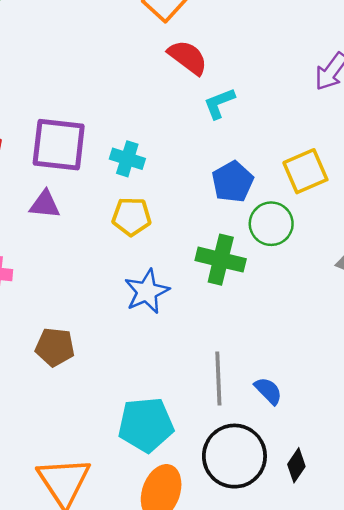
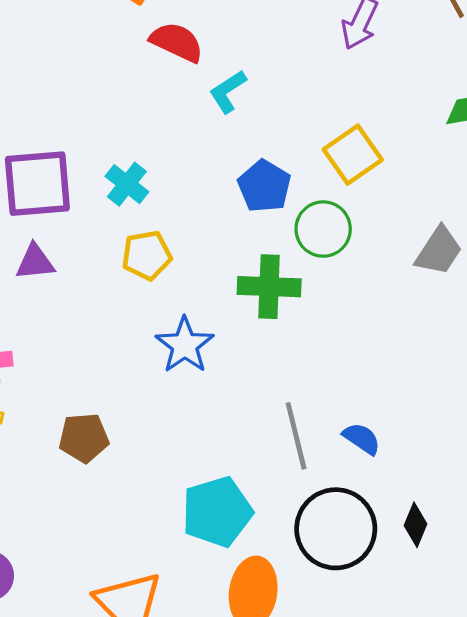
cyan cross: (127, 159) -> (127, 184), turned 32

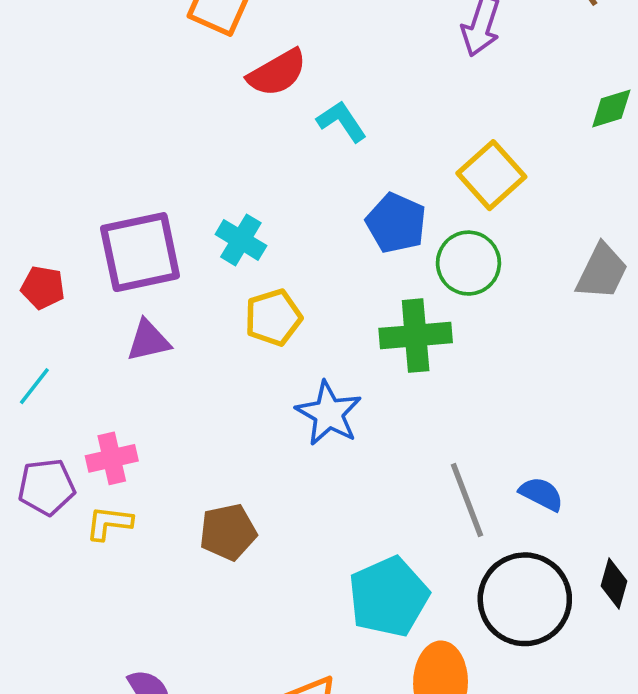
red semicircle: (177, 42) -> (277, 73), turned 132
cyan L-shape: (228, 92) -> (342, 121), turned 96

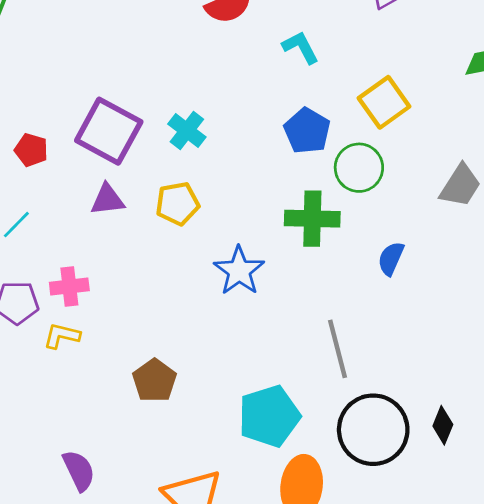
cyan L-shape: (342, 121) -> (301, 47), moved
purple square: (140, 252) -> (109, 131), turned 34
yellow pentagon: (273, 317) -> (177, 204), moved
blue semicircle: (541, 494) -> (391, 259), moved, turned -100
brown pentagon: (228, 532) -> (154, 381), moved, turned -30

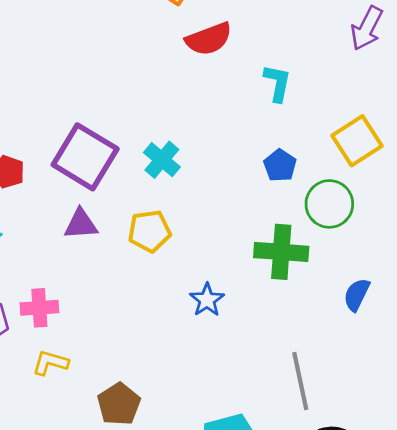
cyan L-shape: (301, 47) -> (277, 83), turned 36
blue pentagon: (307, 131) -> (280, 165), size x0.7
blue star: (239, 271) -> (207, 300), size x0.7
yellow L-shape: (62, 336) -> (50, 363), moved

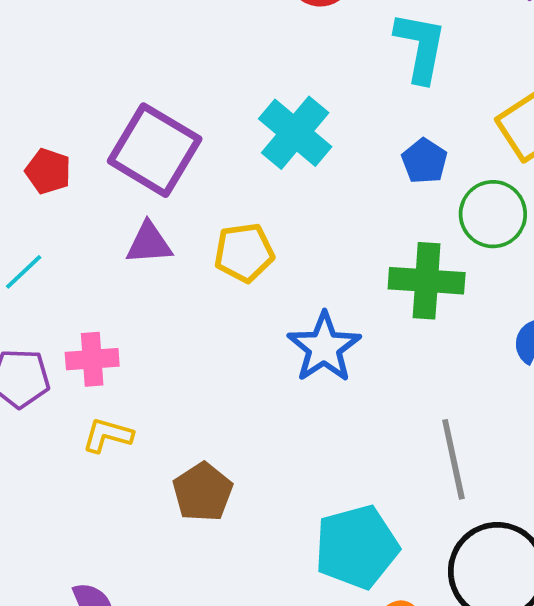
cyan L-shape: (277, 83) -> (420, 47), size x1.4
cyan cross: (162, 160) -> (295, 133), moved, size x1.4
blue star: (207, 300) -> (324, 347), size x1.5

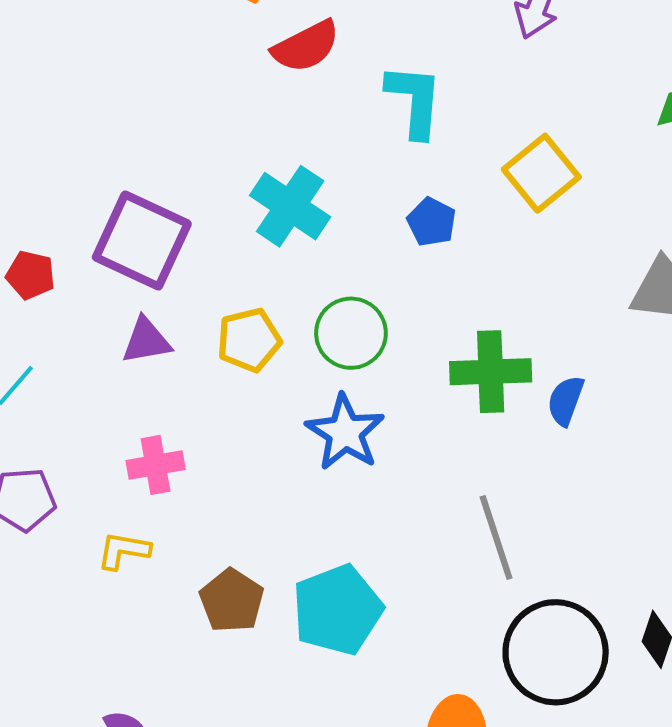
green circle: (493, 214) -> (351, 333), moved
green cross: (427, 281) -> (491, 372), moved
pink cross: (92, 359) -> (156, 465), moved
cyan pentagon: (357, 547) -> (337, 610), moved

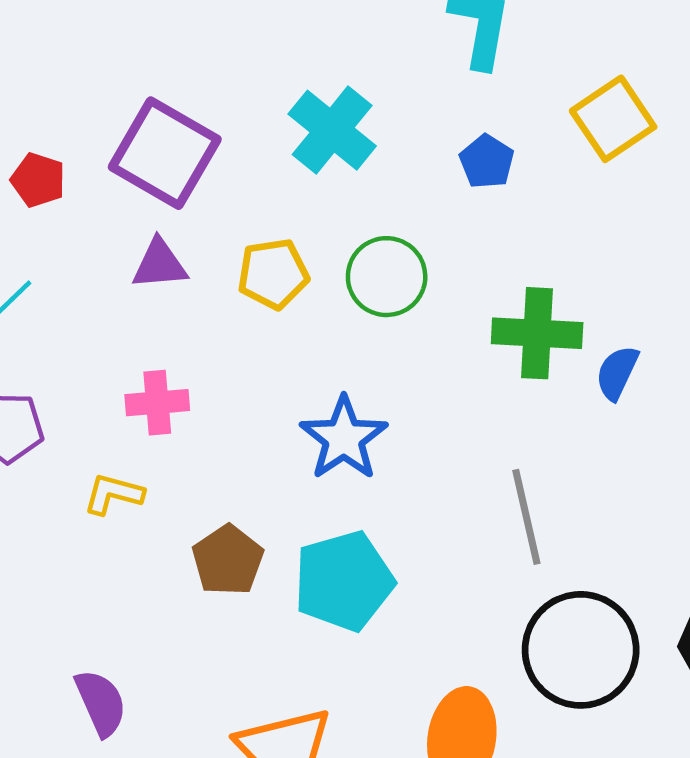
blue star: (345, 432) -> (344, 438), moved

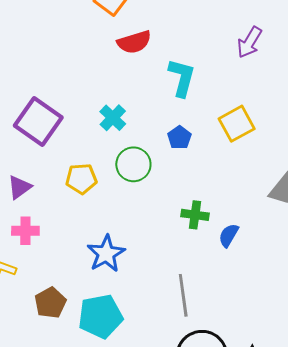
cyan cross: (332, 130) -> (113, 118), size x0.7
purple triangle: (160, 264) -> (20, 187), moved, turned -36
green circle: (387, 277) -> (133, 164), moved
green cross: (537, 333) -> (195, 215), size x0.7

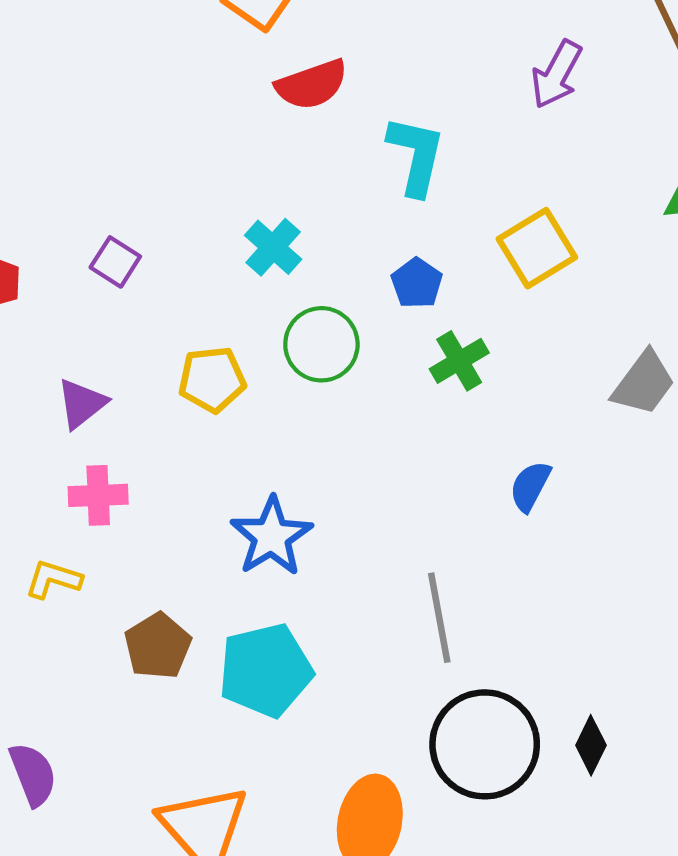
purple square: (38, 121) -> (115, 262), size x0.5
green cross: (195, 215) -> (459, 361), moved, turned -36

